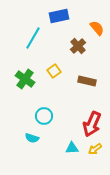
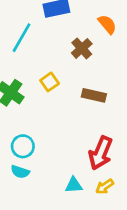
cyan circle: (44, 116) -> (23, 146), moved

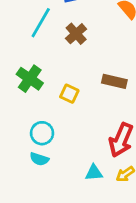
brown cross: (82, 48) -> (76, 34), moved
yellow square: (50, 82) -> (69, 94), moved, turned -30

